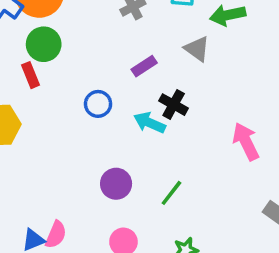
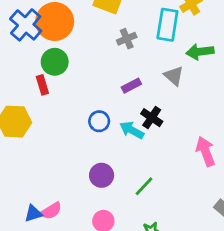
blue circle: (98, 104) -> (99, 121), moved
pink semicircle: (56, 235) -> (51, 211), turned 30

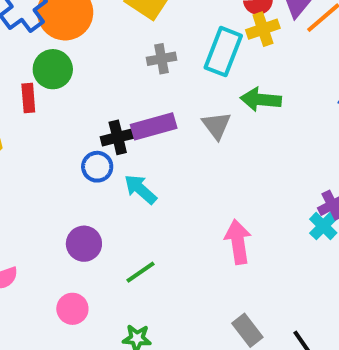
purple rectangle: (131, 86) -> (154, 126), size x1.5
black cross: (152, 118) -> (118, 137), moved, turned 30

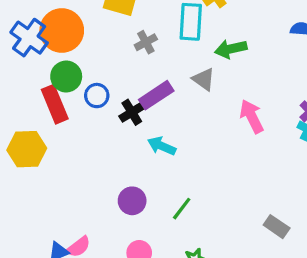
red rectangle: (28, 98) -> (55, 104), size x1.6
blue circle: (97, 167) -> (97, 96), moved
pink arrow: (238, 242) -> (252, 116), moved

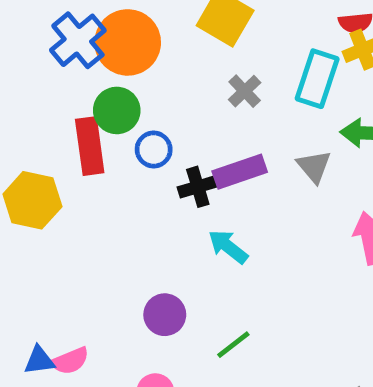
gray cross: (146, 42) -> (245, 91), turned -30

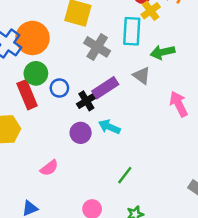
gray cross: (245, 91) -> (97, 47), size x1.5
purple circle: (165, 315) -> (81, 133), moved
pink semicircle: (70, 361) -> (49, 168), moved

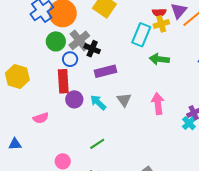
gray cross: (97, 47) -> (79, 40), moved
gray triangle: (142, 75) -> (124, 100), moved
red rectangle: (27, 95) -> (63, 81), moved
black cross: (86, 101) -> (92, 49), moved, turned 35

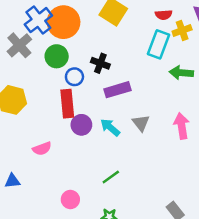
red semicircle: (159, 12) -> (164, 15), moved
gray cross: (79, 40) -> (19, 45), moved

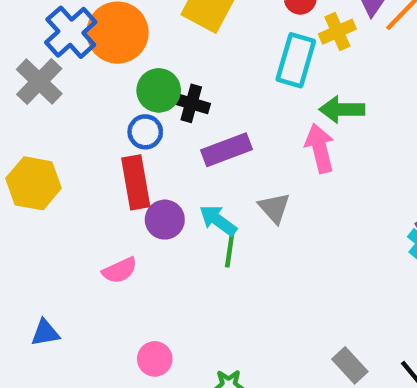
green circle: (57, 56) -> (159, 90), moved
pink arrow: (182, 126) -> (320, 148), moved
pink semicircle: (42, 149) -> (120, 270), moved
green line: (111, 177) -> (230, 250), moved, turned -42

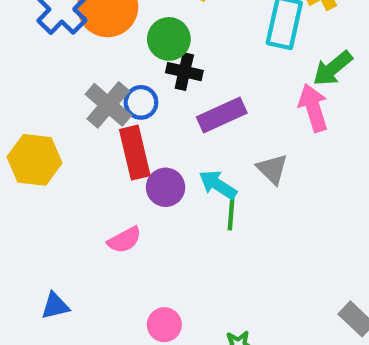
gray cross: (39, 82) -> (108, 105), moved
green circle: (159, 90) -> (169, 39), moved
green arrow: (342, 110) -> (333, 68), turned -36

